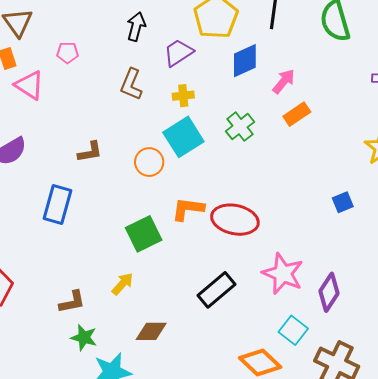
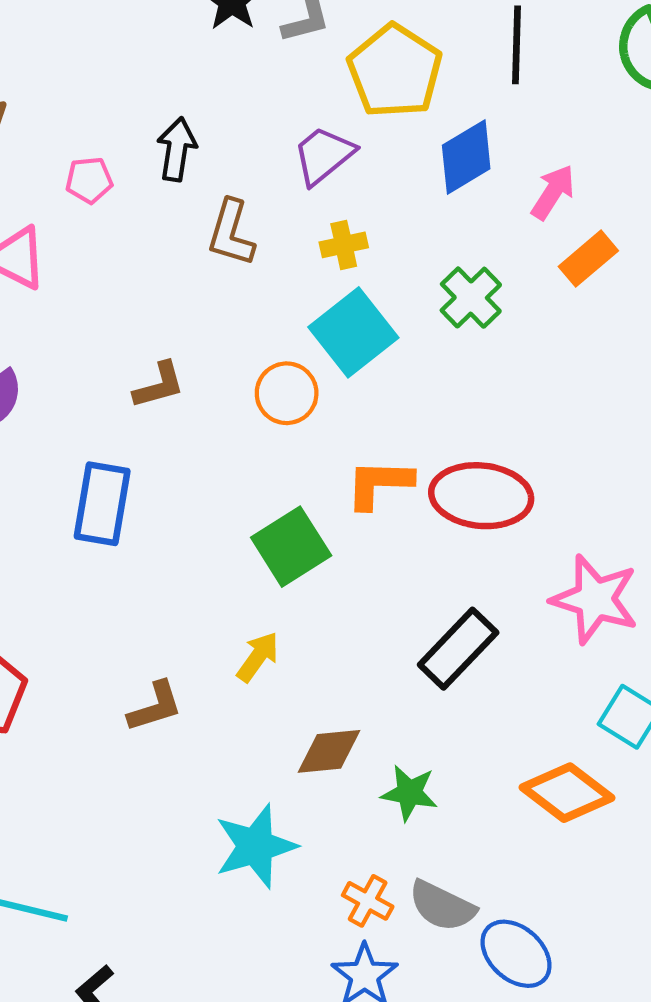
black arrow: (136, 27) -> (177, 149), moved
green star: (84, 338) -> (409, 793), moved

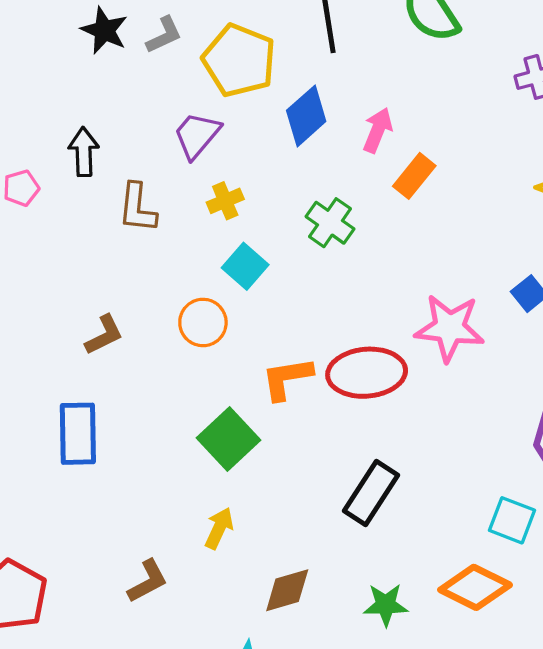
cyan square: (353, 332) -> (245, 266), size x0.7
pink star: (595, 599) -> (449, 328), moved
green star: (409, 793) -> (386, 605), moved

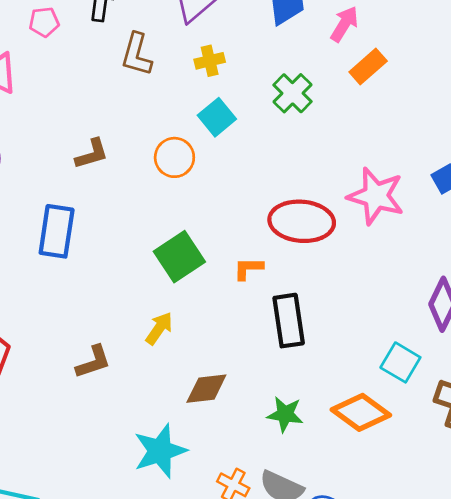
orange L-shape: (287, 378) -> (248, 269), moved, size x0.7
black rectangle: (371, 493) -> (289, 321), turned -51

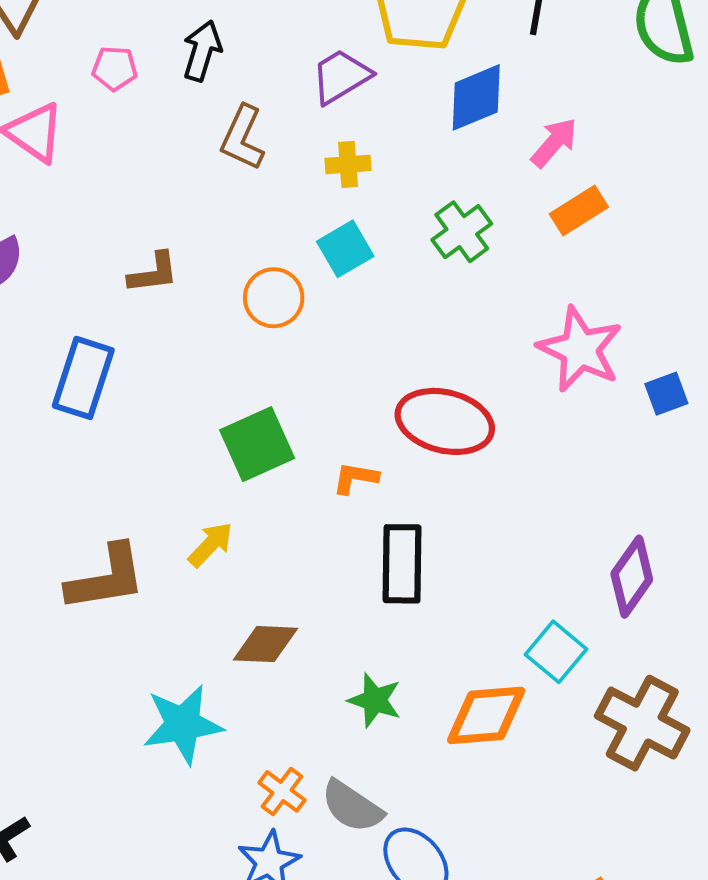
pink star: (376, 196) -> (580, 349), moved
brown L-shape: (93, 362) -> (106, 578), size x1.5
orange diamond: (361, 412) -> (486, 715), turned -50

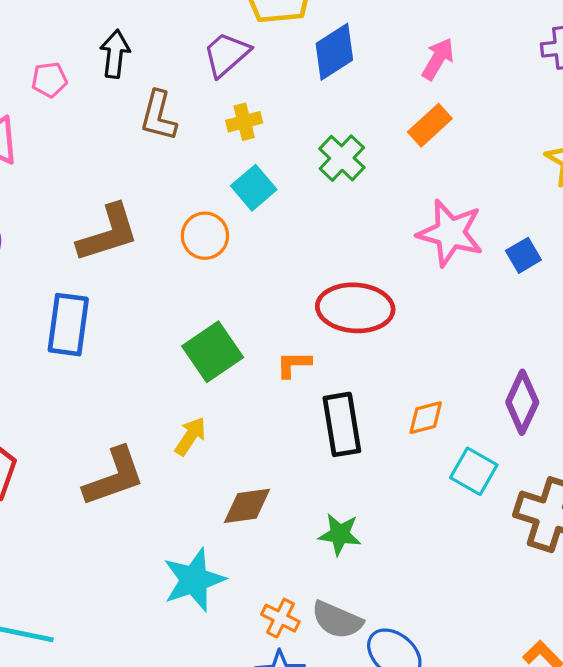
pink arrow: (554, 143) -> (438, 59), moved
brown L-shape: (153, 273) -> (108, 233), size x1.6
orange diamond: (486, 715) -> (426, 418), moved, size x0.6

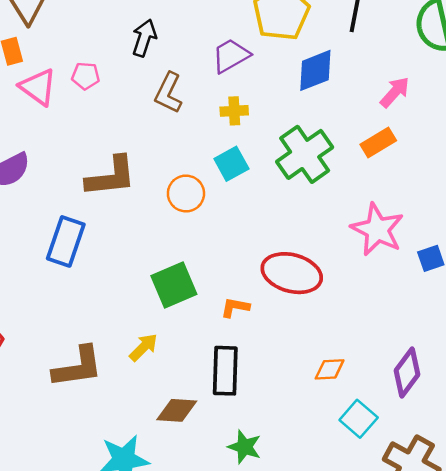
pink pentagon: (49, 80) -> (86, 76), moved
green cross: (342, 158) -> (305, 154), size x1.5
black rectangle: (342, 424) -> (225, 371), moved

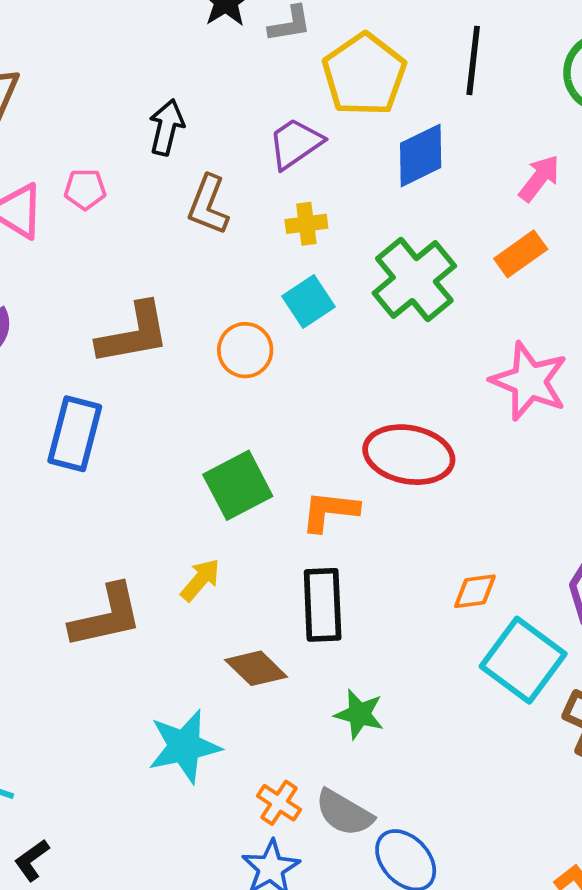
orange L-shape: (235, 307) -> (330, 511), size x1.4
brown diamond: (177, 410) -> (256, 668), turned 45
cyan square: (359, 419) -> (523, 660), size x1.5

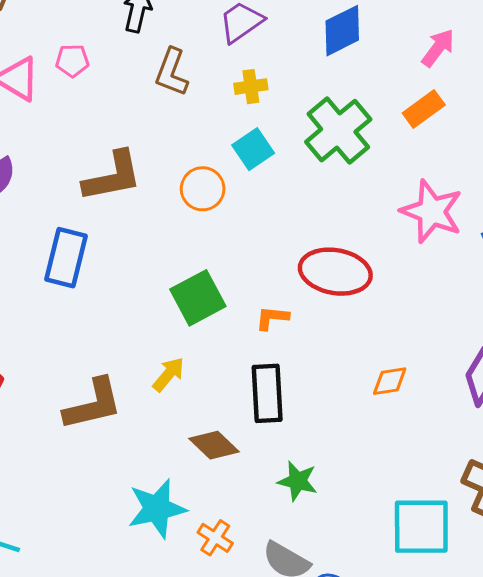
orange L-shape: (330, 511) -> (272, 318), size x0.7
cyan square: (523, 660) -> (421, 527), moved, turned -36
orange cross: (279, 803) -> (215, 538), moved

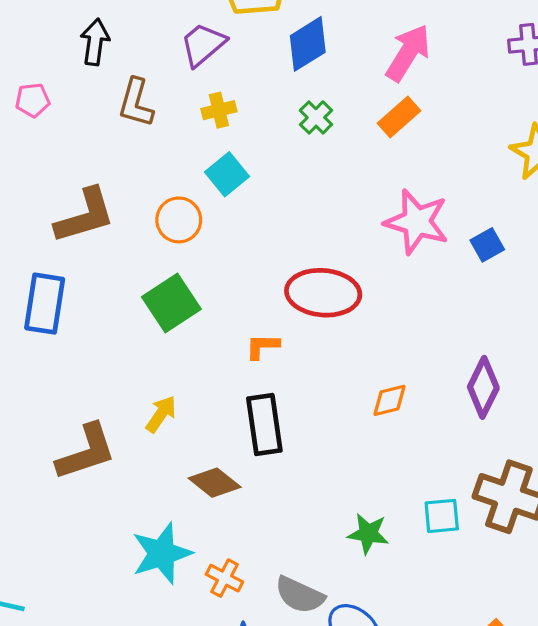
pink arrow: (438, 48) -> (408, 53), size x1.4
green cross: (338, 131) -> (316, 117), moved, size x0.5
green square: (198, 298) -> (171, 303), moved
green star: (298, 481) -> (368, 534), moved
cyan square: (421, 527) -> (442, 516), moved, size x0.6

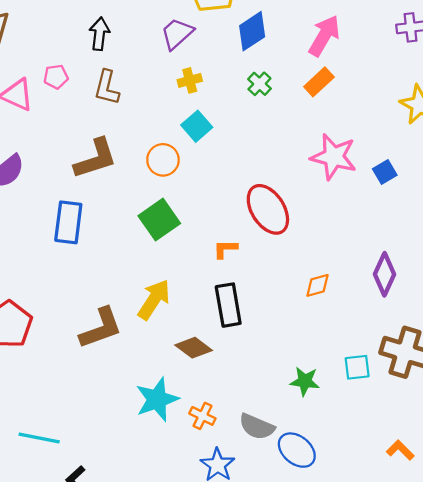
brown L-shape: (136, 103) -> (107, 87), moved
red ellipse: (323, 293) -> (268, 209), turned 54
yellow arrow: (161, 414) -> (154, 299), size x1.5

